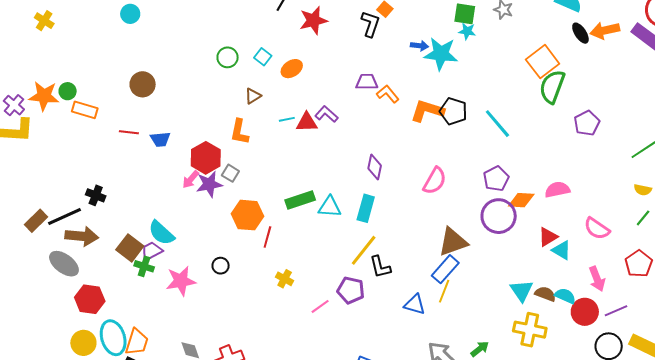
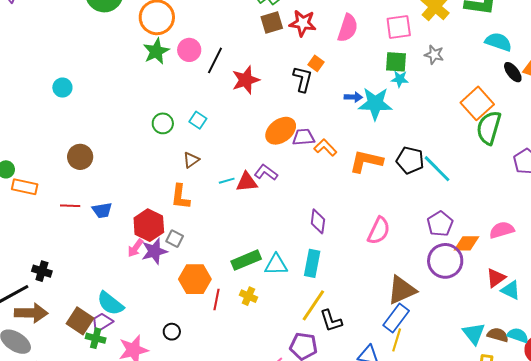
orange ellipse: (292, 69) -> (281, 131), moved, size x1.4
black pentagon: (453, 111) -> (410, 160), moved
yellow cross: (285, 279) -> (248, 296), moved

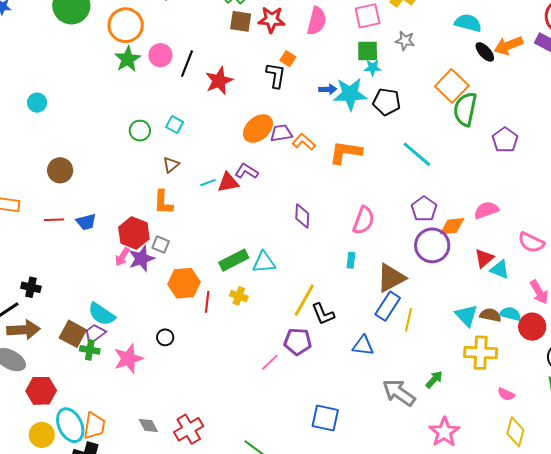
brown square: (272, 23) -> (241, 21), turned 30
black pentagon: (410, 160) -> (387, 102), moved
cyan rectangle: (312, 263) -> (351, 260), moved, size x0.6
yellow line: (397, 340) -> (409, 320), moved

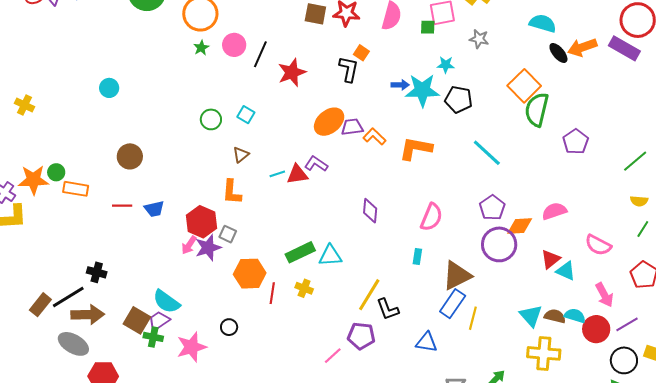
green square: (368, 51) -> (428, 27), moved, size x0.7
green star: (128, 59) -> (201, 48), size x0.6

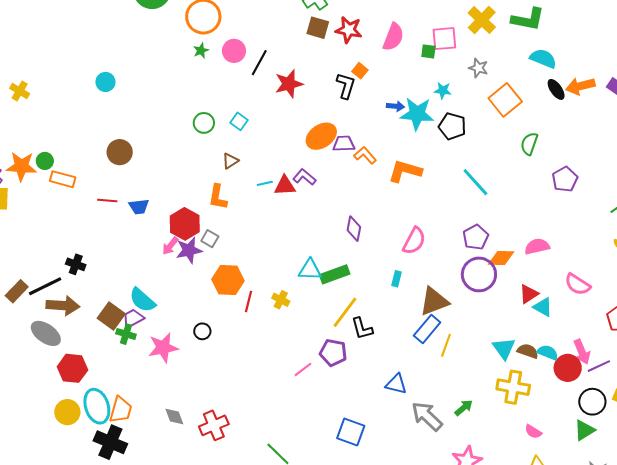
orange square: (524, 86) -> (505, 100), moved
green semicircle: (537, 110) -> (529, 144), size x0.7
green rectangle: (300, 252) -> (335, 274), moved
pink arrow: (604, 295) -> (582, 352), moved
blue triangle: (426, 342) -> (396, 384), moved

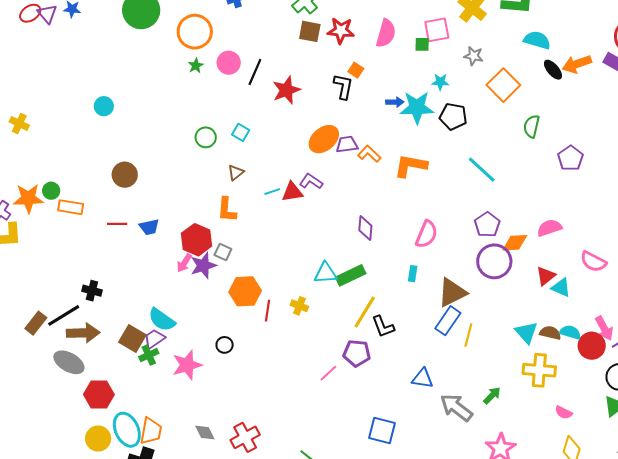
green cross: (126, 334) -> (149, 355), turned -36

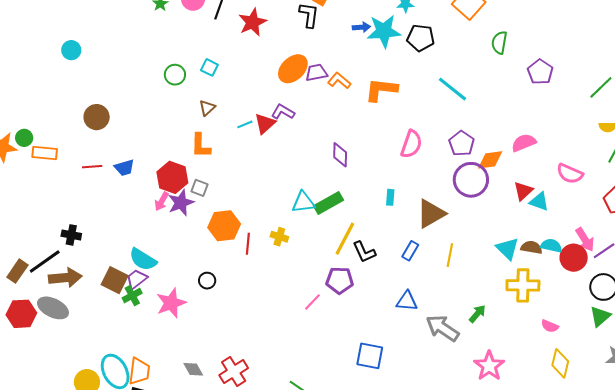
red triangle: (292, 192) -> (265, 124), turned -30
pink semicircle: (427, 234) -> (411, 144), moved
blue rectangle: (448, 321) -> (410, 251), moved, size x0.7
red hexagon: (99, 394) -> (21, 314), moved

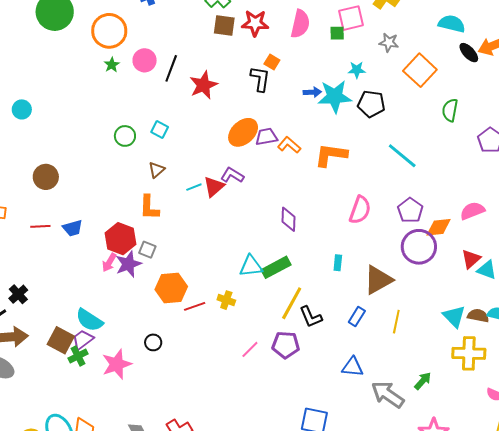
black cross: (71, 235) -> (18, 294), turned 36
red line: (248, 244) -> (195, 306), turned 65
pink line: (313, 302) -> (250, 349), moved

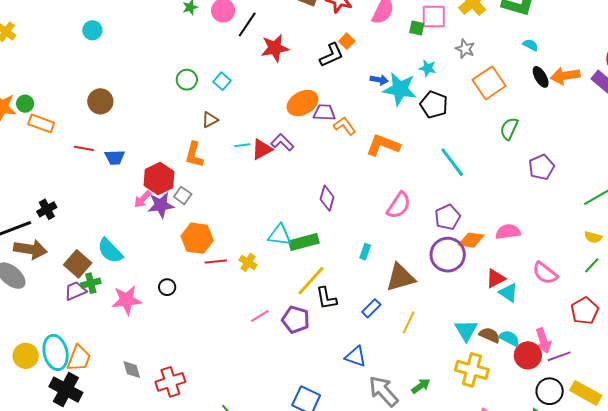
cyan semicircle: (452, 24) -> (530, 45), size x0.6
black L-shape: (260, 79) -> (331, 55), turned 44
purple trapezoid: (83, 340) -> (75, 291), moved

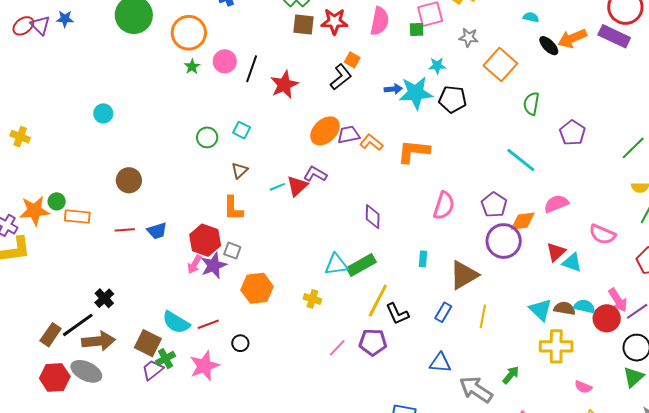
cyan line: (452, 162) -> (521, 160), moved
red line: (216, 261) -> (208, 324), moved

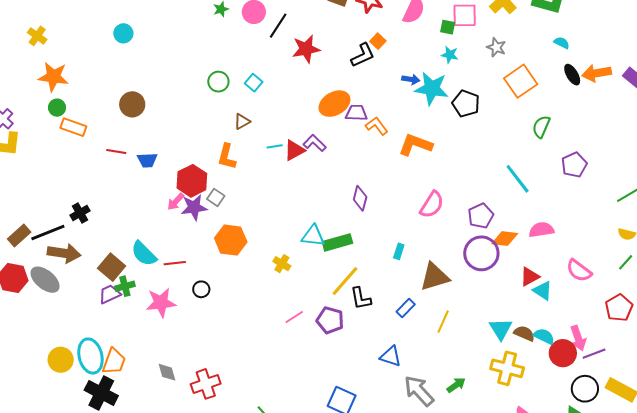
cyan star: (437, 66) -> (450, 55), moved
orange star: (34, 211) -> (53, 77), moved

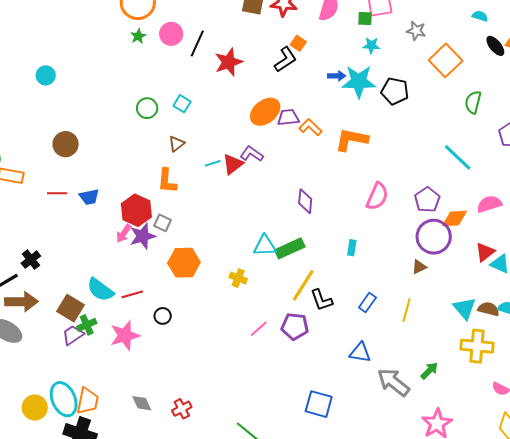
brown triangle: (435, 277) -> (419, 267), moved, size x0.5
red cross: (206, 384) -> (182, 409), size x0.7

